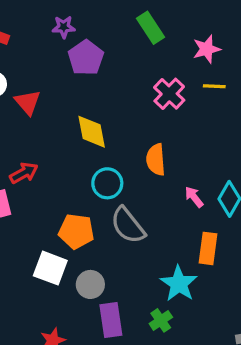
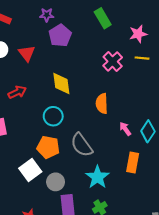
red triangle: (28, 102) -> (27, 53), moved
red arrow: (24, 173) -> (17, 92), moved
cyan circle: (107, 183) -> (53, 116), moved
white square: (50, 268) -> (30, 170), turned 30
cyan star: (179, 284) -> (97, 177), moved

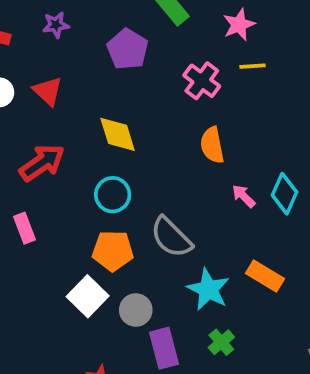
purple star: (47, 15) -> (56, 25), moved
purple pentagon: (60, 35) -> (127, 49), moved
red arrow: (17, 92) -> (42, 163), size x1.4
orange semicircle: (102, 103) -> (212, 145), moved
orange rectangle: (133, 163) -> (265, 276), moved, turned -60

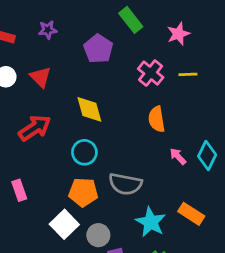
yellow line: (253, 66) -> (188, 74), moved
pink rectangle: (24, 228) -> (19, 190), moved
gray semicircle: (171, 237) -> (125, 184), turned -36

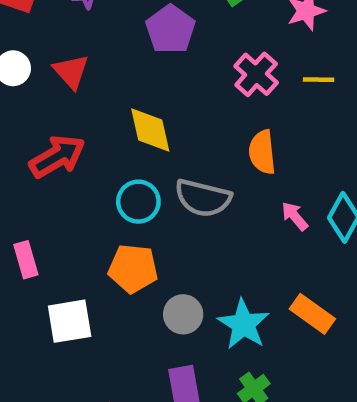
gray semicircle: (125, 184) -> (203, 198), moved
white square: (64, 224) -> (70, 321), moved, turned 32
gray circle: (98, 235) -> (183, 314), moved

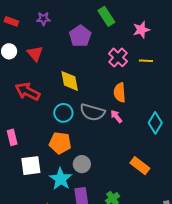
red arrow: (57, 156) -> (28, 92), turned -125
pink arrow: (295, 216) -> (116, 116), moved
cyan star: (243, 324) -> (61, 179), moved

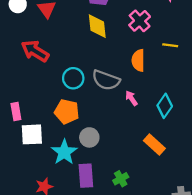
yellow line: (146, 61) -> (170, 45), moved
yellow diamond: (70, 81) -> (97, 26), moved
pink arrow: (116, 116) -> (131, 98), moved
cyan diamond: (155, 123) -> (165, 106), moved
pink rectangle: (12, 137) -> (16, 111), moved

